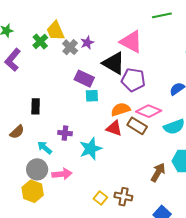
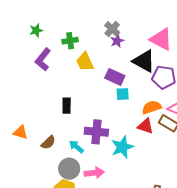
yellow trapezoid: (55, 31) -> (85, 62), moved
green cross: (40, 41) -> (70, 41), turned 35
gray cross: (70, 47) -> (112, 29), moved
brown semicircle: (17, 132) -> (48, 142), moved
purple cross: (65, 133) -> (96, 132), size x1.6

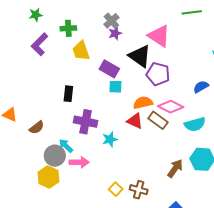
black rectangle: (67, 106) -> (68, 94), moved
cyan arrow: (76, 147) -> (66, 146), moved
cyan star: (122, 147) -> (110, 139), size x0.7

